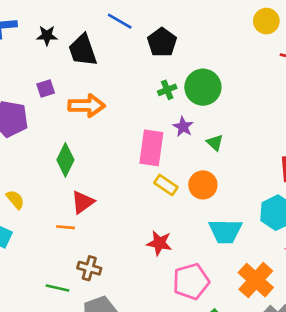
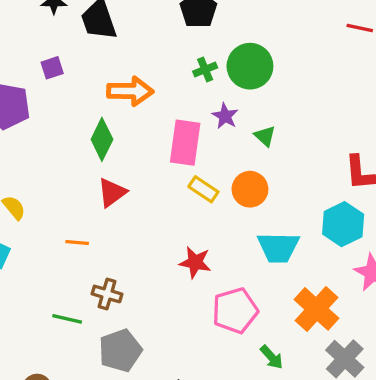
orange arrow: (87, 106) -> (130, 91), moved
green diamond: (65, 160) -> (102, 139), moved
red triangle: (83, 202) -> (112, 193), moved

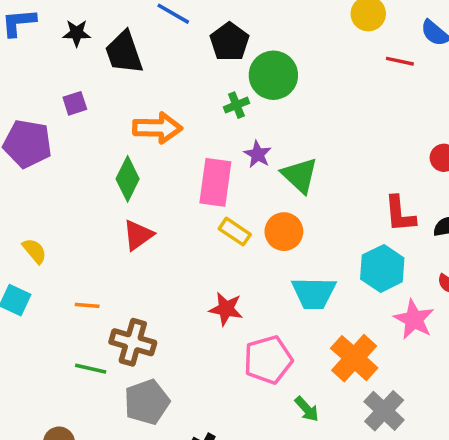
green circle: (250, 66) -> (273, 75), moved
green triangle: (265, 136) -> (300, 175), size x1.6
orange line: (77, 242) -> (87, 305), moved
brown cross: (107, 294) -> (133, 342), size x1.4

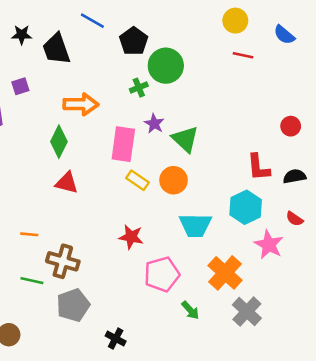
red line: (400, 61) -> (243, 55), moved
red triangle: (138, 235) -> (67, 183), turned 50

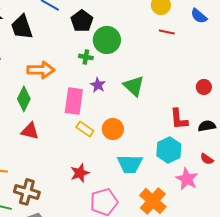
green cross: (139, 88) -> (86, 57), turned 32
green triangle: (185, 139) -> (134, 86), moved
red star: (131, 237) -> (80, 173), turned -30

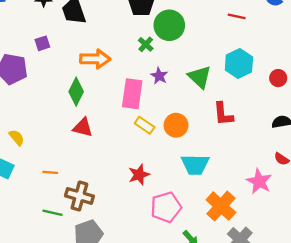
green cross: (86, 57) -> (146, 44), turned 32
red L-shape: (179, 119) -> (223, 114), moved
cyan hexagon: (169, 150) -> (239, 63), moved

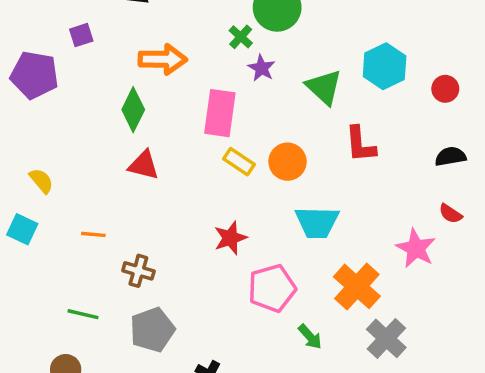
purple star: (159, 76) -> (262, 68), moved
brown cross: (79, 196) -> (138, 271), size x0.7
green line: (53, 213) -> (83, 314), moved

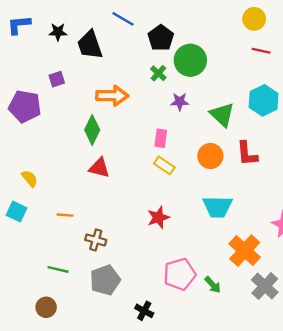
green cross: (241, 37) -> (158, 73), moved
purple star: (262, 68) -> (180, 102), turned -30
pink rectangle: (220, 113) -> (161, 138), moved, size x0.6
orange circle: (288, 162) -> (210, 156), moved
pink pentagon: (272, 288) -> (180, 274), moved

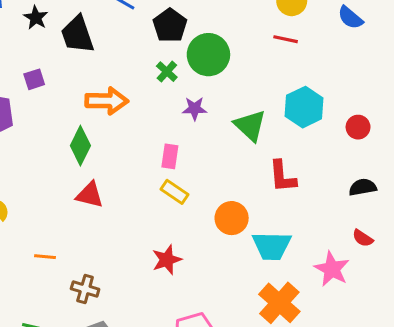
black star: (58, 32) -> (36, 18), turned 30
red line: (261, 51) -> (286, 39), moved
orange circle: (210, 156) -> (232, 218), moved
cyan trapezoid: (217, 207) -> (272, 246), moved

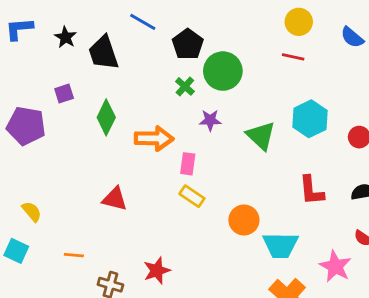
orange arrow: (107, 101) -> (154, 138), moved
green diamond: (80, 146) -> (106, 117), moved
red L-shape: (282, 176) -> (311, 190), moved
red star: (167, 260) -> (157, 271), moved

